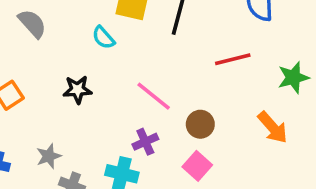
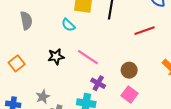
gray semicircle: (32, 24) -> (26, 21), turned 36
pink line: (154, 96) -> (88, 57), moved
purple cross: (145, 142) -> (98, 83), turned -32

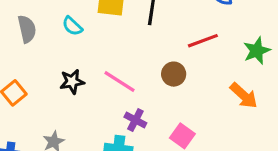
cyan semicircle: (68, 25) -> (72, 26), moved
brown circle: (129, 70) -> (174, 74), moved

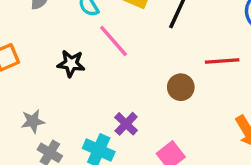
pink line: (120, 82) -> (114, 41), moved

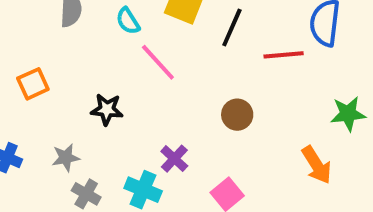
red line: (222, 61) -> (284, 55), moved
black star: (71, 64) -> (107, 109), moved

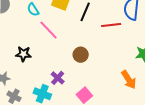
brown circle: (237, 115) -> (81, 55), moved

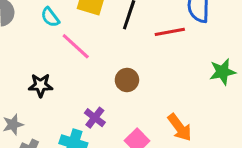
orange arrow: (129, 80) -> (180, 127), moved

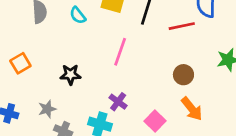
pink line: (76, 46) -> (120, 52), moved, turned 68
brown circle: (127, 80) -> (183, 75), moved

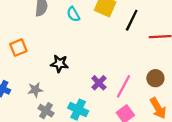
pink line: (120, 52) -> (124, 86), moved
purple cross: (118, 102) -> (99, 83), moved

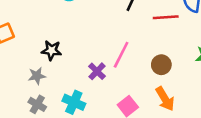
pink line: (124, 86) -> (121, 55), moved
gray star: (35, 90) -> (37, 76), moved

